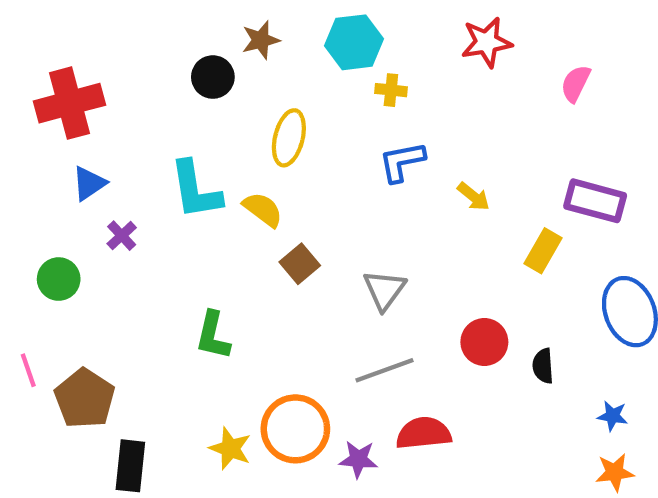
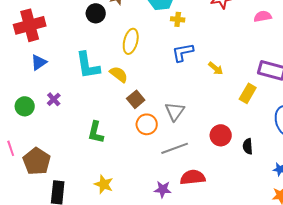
pink semicircle: (576, 84) -> (263, 16), turned 54
purple cross: (122, 236) -> (54, 99), moved
orange circle: (295, 429) -> (147, 124), moved, size x0.7

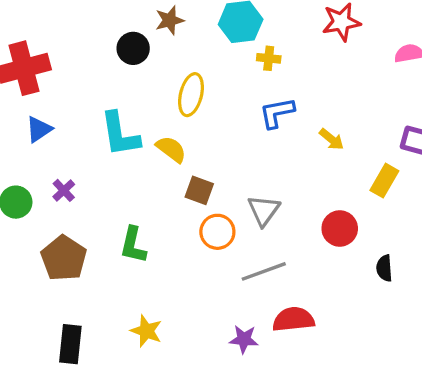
brown square: (136, 99) -> (199, 190), turned -30
red circle: (221, 135) -> (340, 228), moved
brown pentagon: (37, 161) -> (64, 258), moved

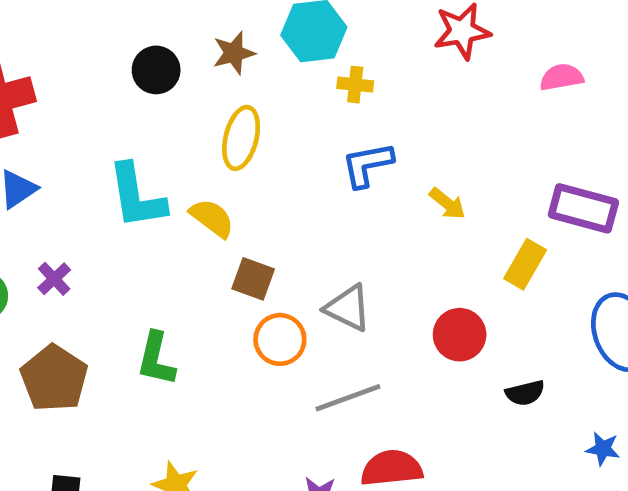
brown star: (170, 20) -> (234, 53), moved
gray triangle: (264, 210) -> (348, 308), turned -40
black semicircle: (384, 268) -> (525, 393), turned -100

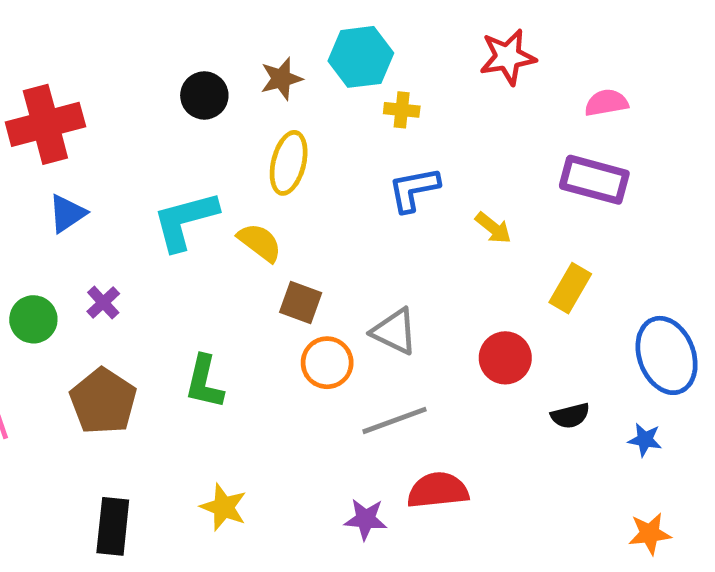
cyan L-shape: (137, 196) -> (185, 221), turned 84
purple rectangle: (583, 208) -> (594, 180), moved
blue star: (603, 449) -> (645, 440), moved

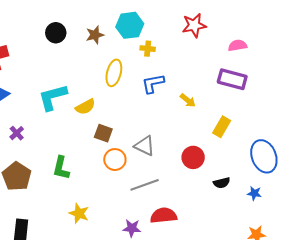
black circle: (204, 95) -> (56, 33), moved
yellow ellipse: (289, 163) -> (114, 73), moved
yellow semicircle: (260, 242) -> (85, 107), turned 114
yellow star: (224, 507) -> (79, 213), moved

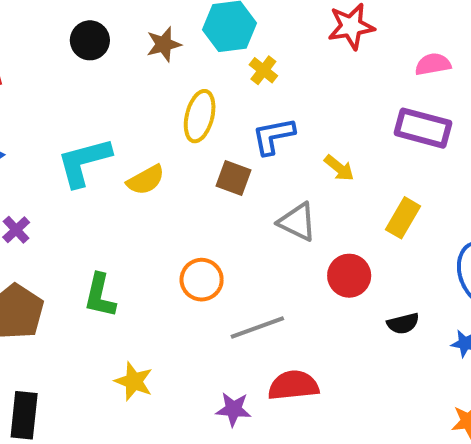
yellow cross: (148, 49) -> (263, 70), turned 32
brown square: (103, 133) -> (233, 178), moved
gray triangle: (145, 146) -> (297, 222), moved

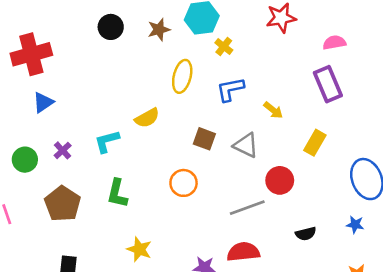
purple rectangle: (423, 128) -> (328, 84), turned 52
cyan L-shape: (84, 162) -> (107, 141), moved, size x0.7
brown square: (233, 178) -> (204, 139), moved
black semicircle: (403, 324) -> (306, 234), moved
gray line: (257, 328) -> (247, 208), moved

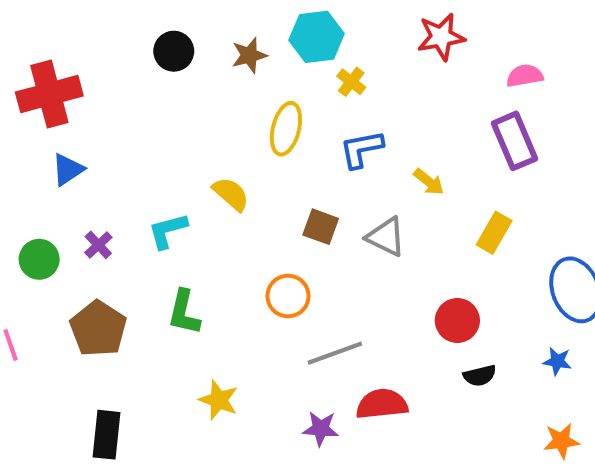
yellow semicircle: (147, 118) -> (231, 194), turned -110
red circle: (280, 180) -> (457, 320), moved
gray line: (247, 208) -> (335, 353), moved

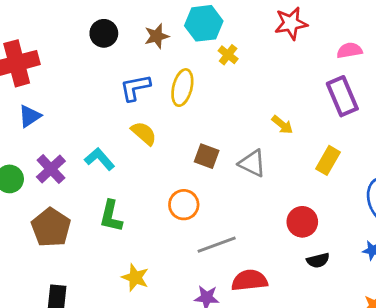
blue L-shape: (361, 149) -> (135, 88), moved
cyan L-shape: (168, 231) -> (100, 159), turned 64
purple cross: (98, 245) -> (51, 169), size x1.5

